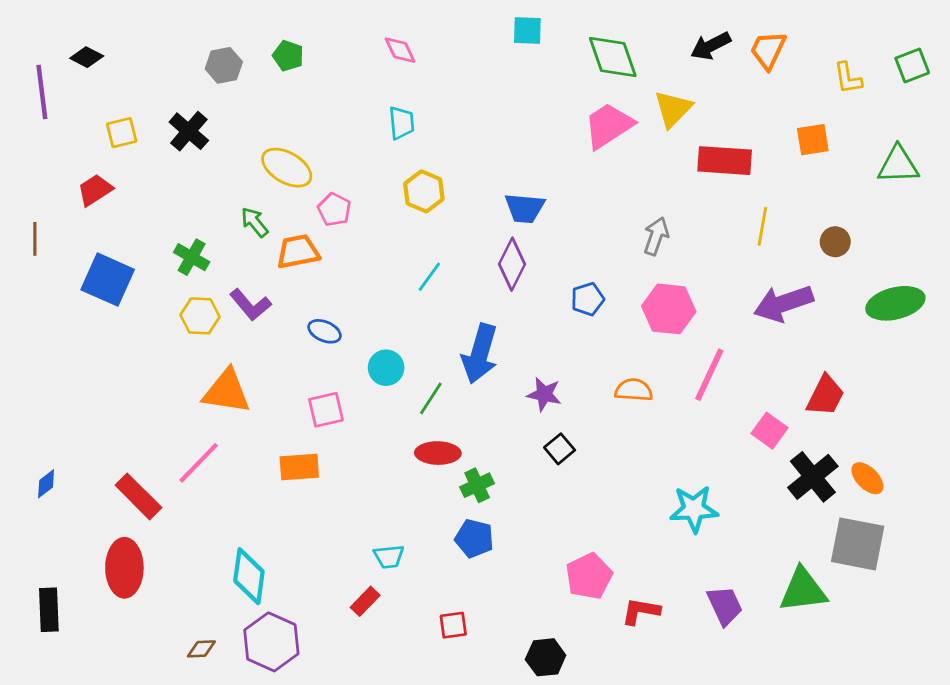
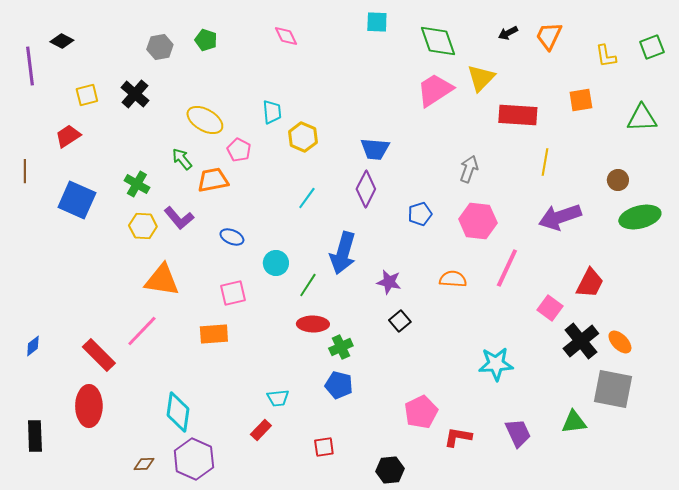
black arrow: (711, 46) -> (508, 33), size x0.7
cyan trapezoid: (401, 123) -> (272, 112), moved
brown circle: (835, 242) -> (618, 180), moved
green triangle: (803, 590) -> (574, 422), size x0.7

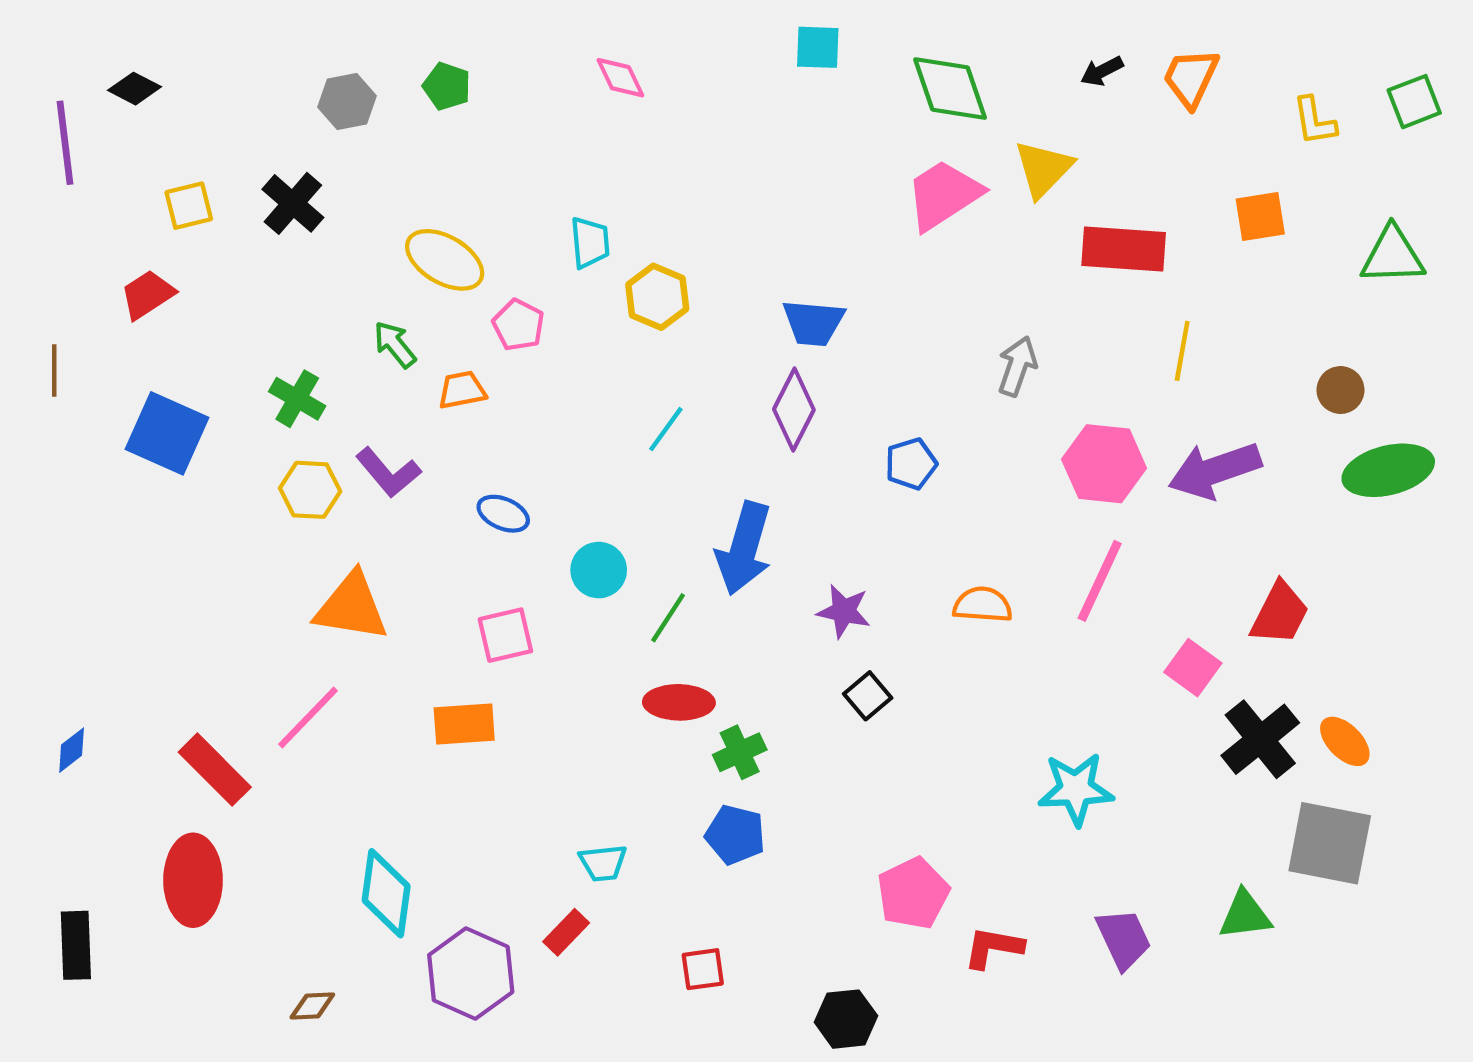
orange trapezoid: (213, 180) -> (462, 390), size x0.7
pink hexagon: (478, 221) -> (1104, 464), moved
purple hexagon: (194, 459) -> (471, 973), moved

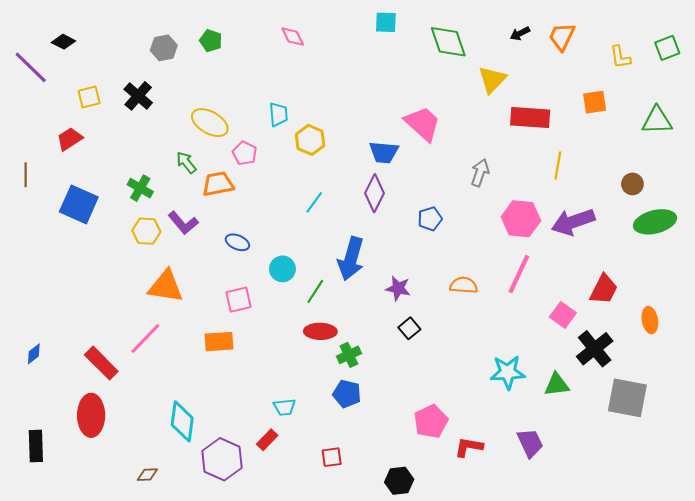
purple line: (65, 143) -> (31, 67), turned -39
pink trapezoid: (944, 195) -> (423, 124), moved, turned 75
orange trapezoid: (462, 390) -> (218, 184), size x1.4
orange ellipse: (1345, 741) -> (650, 320), moved, turned 35
green triangle: (1245, 915) -> (557, 385), moved

